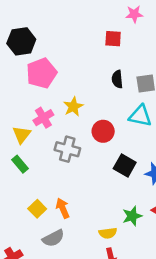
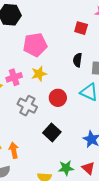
pink pentagon: (41, 73) -> (35, 45), moved
black square: (125, 165) -> (52, 132), moved

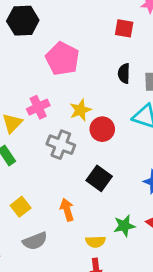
pink pentagon: (35, 45) -> (62, 59), turned -30
yellow star: (39, 74) -> (80, 110), moved
orange arrow: (14, 150) -> (67, 210), moved

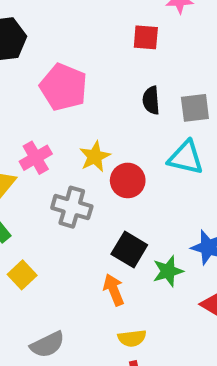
yellow square: (21, 207) -> (22, 275), moved
orange arrow: (67, 210) -> (114, 290), moved
green star: (124, 226) -> (168, 271), moved

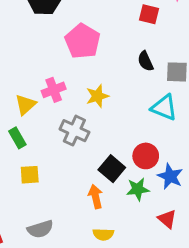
black semicircle: (151, 100) -> (145, 61), turned -30
red circle: (128, 180) -> (146, 156), moved
yellow square: (22, 275) -> (30, 175), turned 30

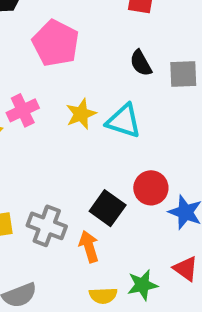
cyan triangle: (164, 108) -> (124, 121), moved
gray cross: (74, 131) -> (47, 226), moved
green star: (138, 189) -> (142, 285), moved

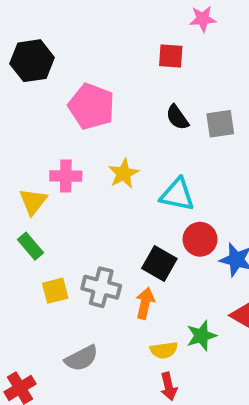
pink cross: (23, 110) -> (66, 176), turned 32
cyan triangle: (124, 121) -> (177, 195), moved
orange arrow: (89, 246) -> (145, 303), turned 36

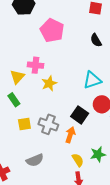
yellow star: (124, 174) -> (49, 83), moved
cyan triangle: (177, 195) -> (92, 80), turned -36
yellow semicircle: (164, 350) -> (78, 160), turned -120

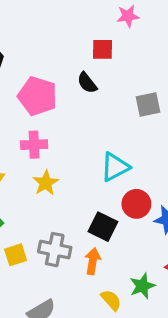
black semicircle: (96, 40) -> (87, 83), moved
pink cross: (35, 65) -> (34, 145), moved

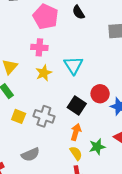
cyan triangle: (115, 167) -> (73, 65), moved, turned -42
yellow square: (16, 255) -> (19, 116), turned 32
orange arrow: (93, 261) -> (76, 132), moved

